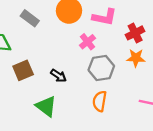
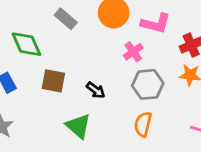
brown square: (23, 70) -> (53, 81), turned 30

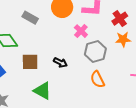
orange semicircle: (143, 124) -> (98, 79), turned -30
green triangle: (78, 126) -> (42, 91), moved

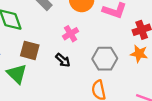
pink cross: (81, 31) -> (71, 34), moved
green triangle: (42, 91) -> (17, 74), moved

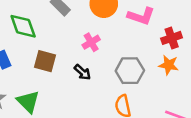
green triangle: (17, 74) -> (28, 102), moved

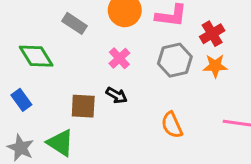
brown square: (45, 61) -> (83, 106), moved
gray hexagon: (130, 71) -> (175, 60), moved

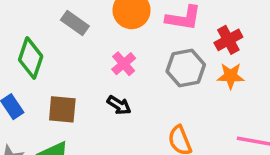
green diamond: (36, 56) -> (31, 58), turned 48
brown square: (83, 106) -> (62, 109), moved

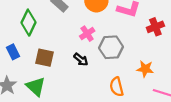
gray hexagon: (186, 68) -> (111, 47), moved
orange star: (231, 76) -> (145, 69), moved

